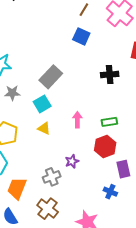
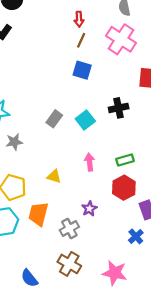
gray rectangle: (51, 77) -> (54, 119), size x0.7
cyan square: (42, 104) -> (85, 120), moved
orange trapezoid: (17, 188) -> (38, 214), moved
blue cross: (110, 192) -> (136, 236), turned 32

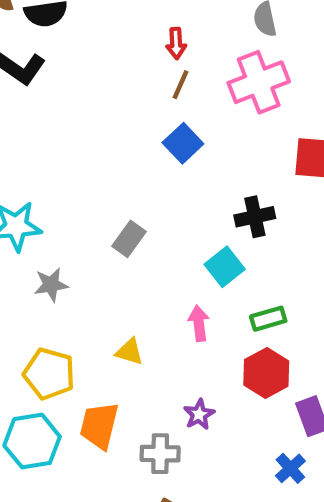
pink cross: (121, 39) -> (259, 82), turned 36
blue square: (82, 70) -> (183, 143), turned 30
cyan square: (85, 120) -> (225, 267), moved
gray cross: (69, 228) -> (160, 454), turned 30

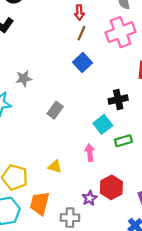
gray star: (51, 285) -> (24, 79), moved
green rectangle: (268, 319) -> (123, 141), moved
red hexagon: (266, 373) -> (111, 187), moved

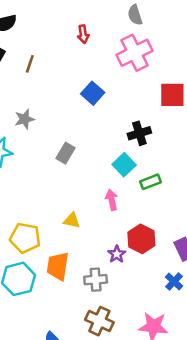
brown line: (81, 33) -> (30, 64), moved

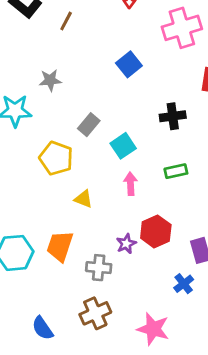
cyan square: (124, 165) -> (123, 146), moved
yellow pentagon: (25, 238) -> (56, 158), moved
brown cross: (99, 321) -> (95, 313), turned 32

